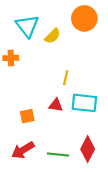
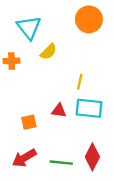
yellow semicircle: (53, 36) -> (49, 52), moved
yellow line: (66, 78) -> (80, 82), moved

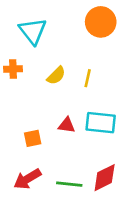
yellow semicircle: (49, 52) -> (56, 76), moved
yellow line: (80, 82) -> (88, 78), moved
red diamond: (92, 157) -> (105, 178), turned 36

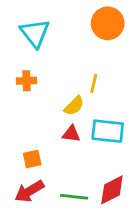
orange cross: (13, 69) -> (27, 81), moved
yellow semicircle: (56, 76) -> (74, 106), moved
orange square: (33, 138) -> (32, 159), moved

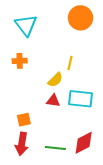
red arrow: (29, 191) -> (22, 144), turned -50

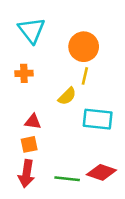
orange circle: (81, 18) -> (84, 47), moved
red triangle: (53, 101) -> (33, 122), moved
red diamond: (84, 143) -> (101, 172), turned 45

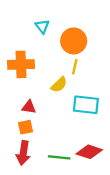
cyan triangle: (32, 30) -> (42, 26), moved, size x0.6
orange cross: (24, 73) -> (21, 64), size x1.6

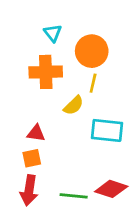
orange cross: (21, 64) -> (46, 72), moved

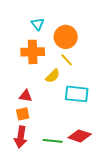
yellow line: (93, 83) -> (67, 60), turned -56

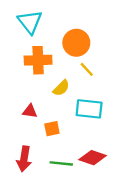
cyan triangle: (38, 24) -> (30, 22), moved, size x1.6
yellow line: (67, 60) -> (87, 69), moved
orange square: (23, 114) -> (52, 129), moved

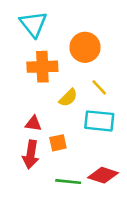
yellow line: (87, 69) -> (99, 87), moved
red arrow: (24, 159) -> (31, 154), moved

